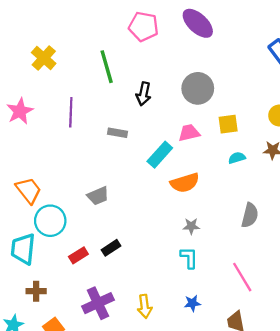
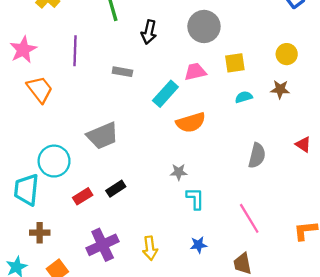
orange trapezoid: (29, 190) -> (40, 89), moved
gray trapezoid: (98, 196) -> (103, 136), size x1.4
gray star: (191, 226) -> (179, 172), moved

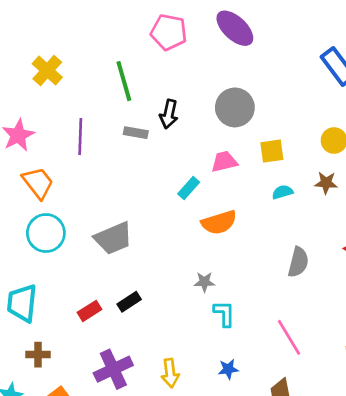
gray rectangle: (122, 72) -> (136, 133), moved
cyan rectangle: (165, 94) -> (189, 188), size x0.7
cyan circle: (54, 161) -> (46, 233), moved

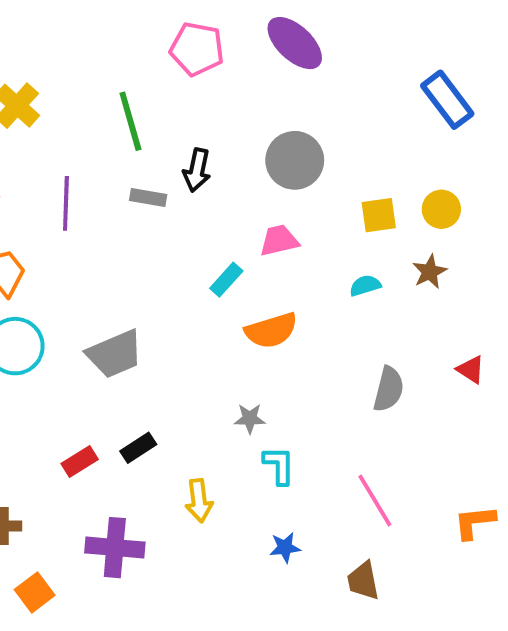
yellow square: (272, 151) -> (379, 215), moved
brown star: (326, 183) -> (430, 272), turned -30
purple cross: (113, 369) -> (115, 548), turned 30
yellow arrow: (170, 373) -> (199, 501), moved

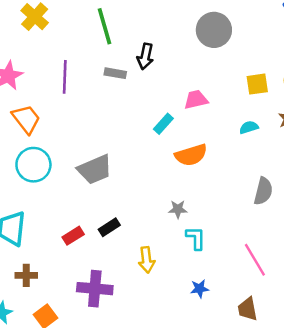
gray circle: (295, 160) -> (214, 30), moved

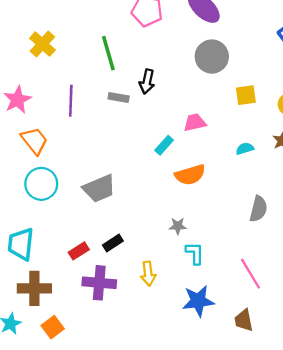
yellow square: (257, 84) -> (246, 95), moved
brown cross: (26, 275) -> (34, 288), size x1.6
purple cross: (95, 289) -> (99, 283), moved
blue star: (199, 289) -> (198, 301), size x1.8

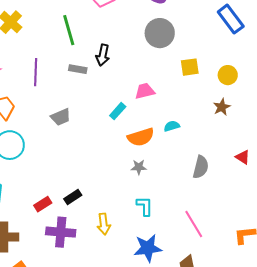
cyan semicircle: (245, 149) -> (172, 126), moved
gray trapezoid: (99, 188) -> (61, 117), moved, size x0.7
gray star: (178, 226) -> (139, 167), moved

